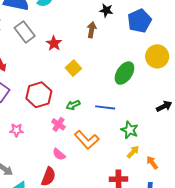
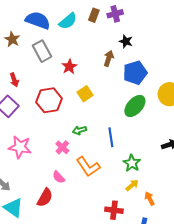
blue pentagon: (139, 21) -> (135, 73), moved
red hexagon: (39, 95) -> (49, 100), moved
blue line: (105, 107) -> (111, 137), turned 66
pink star: (17, 130) -> (20, 147), size x1.6

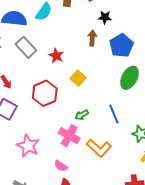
pink star: (20, 147) -> (28, 146), turned 30
pink cross: (62, 147) -> (69, 136), size x1.5
pink semicircle: (59, 177) -> (61, 166), moved

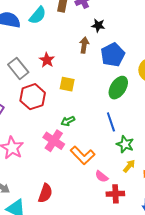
gray rectangle: (26, 47) -> (18, 68), moved
yellow square: (78, 78) -> (67, 84), turned -35
blue line: (114, 114) -> (111, 122), moved
pink semicircle: (61, 166) -> (102, 176), moved

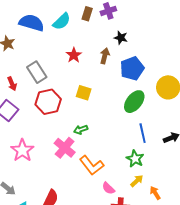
red star: (47, 60) -> (74, 55), moved
blue line: (111, 122) -> (143, 133), moved

